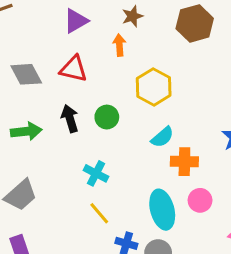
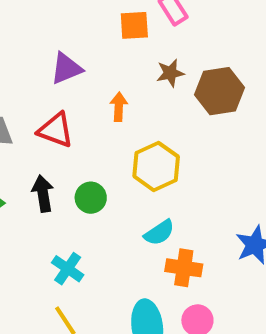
brown star: (132, 16) -> (170, 73), moved

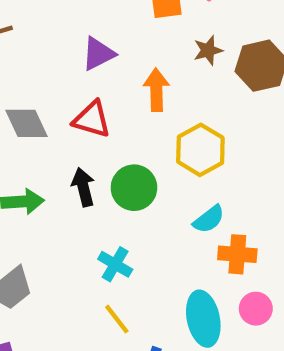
orange arrow: (119, 107) -> (156, 90), size x1.4
green circle: (91, 198) -> (134, 188), size x1.4

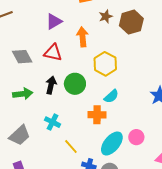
black arrow: (83, 187) -> (51, 85), turned 30
orange cross: (237, 254) -> (97, 115), moved
cyan cross: (115, 264) -> (53, 122), moved
cyan ellipse: (203, 319) -> (112, 143), turned 55

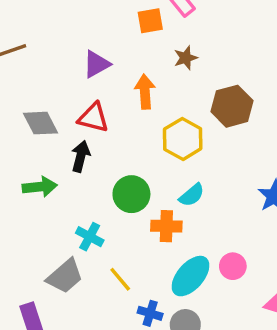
brown hexagon: (131, 22) -> (232, 106), moved
green circle: (75, 84) -> (131, 194), moved
black arrow: (51, 85) -> (81, 156), moved
gray trapezoid: (20, 135) -> (65, 276), moved

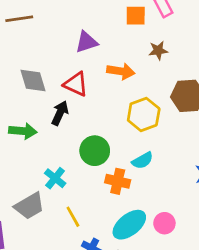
orange arrow: (145, 92) -> (121, 71), turned 92

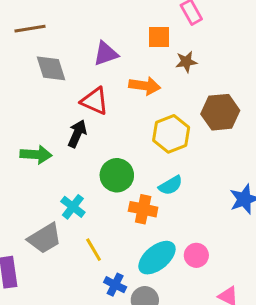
orange square: (136, 16) -> (159, 37), moved
gray diamond: (33, 80) -> (51, 68), moved

